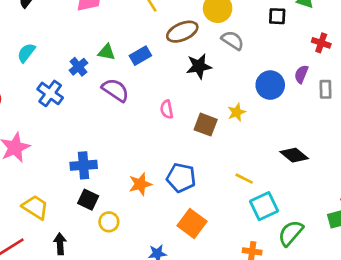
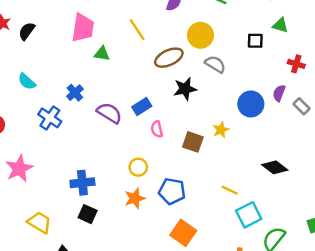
green triangle: (107, 52) -> (102, 54), moved
cyan semicircle: (26, 53) -> (27, 81), turned -84
blue rectangle: (140, 56) -> (142, 106), moved
gray rectangle: (325, 89) -> (302, 106), turned -42
yellow circle: (109, 222) -> (138, 167), moved

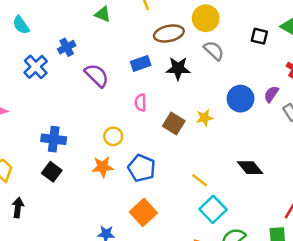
blue rectangle: (142, 106) -> (141, 63), moved
cyan square: (249, 215) -> (213, 209), turned -30

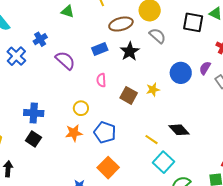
black square: (259, 36) -> (193, 22), size x1.5
black star: (178, 68) -> (130, 51), turned -30
black diamond: (250, 168) -> (179, 130), moved

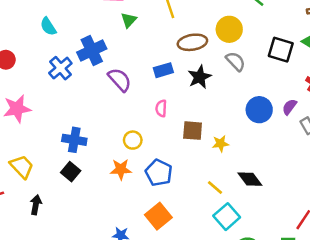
green triangle: (67, 11) -> (129, 20), turned 48
blue cross: (40, 39) -> (92, 51), size x1.6
yellow star: (153, 90) -> (220, 144), moved
brown square: (129, 95) -> (193, 131), turned -30

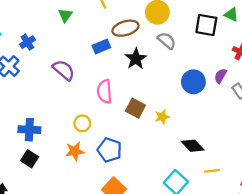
blue cross: (92, 51) -> (27, 42), moved, size x0.6
blue rectangle: (163, 70) -> (101, 47), moved
pink semicircle: (161, 108) -> (105, 92), size x1.5
brown square: (193, 131) -> (135, 108), turned 30
yellow line: (215, 187) -> (212, 171), moved, turned -40

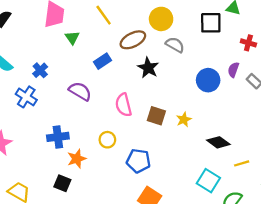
blue rectangle: (101, 47) -> (102, 61), moved
blue cross: (29, 130) -> (58, 137), moved
orange star: (75, 151) -> (77, 159), moved

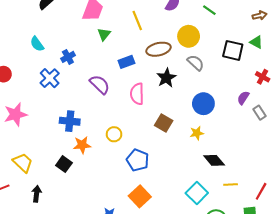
blue circle: (208, 80) -> (203, 104), moved
pink semicircle: (123, 105) -> (137, 94), moved
yellow star: (184, 119) -> (197, 133), moved

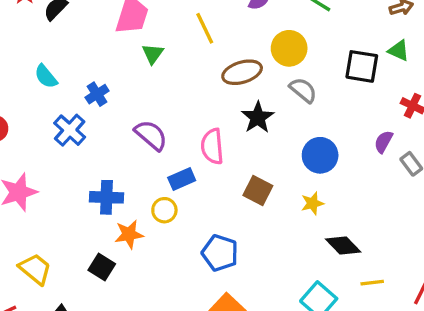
blue rectangle: (126, 62) -> (182, 179), moved
yellow circle: (114, 134) -> (164, 210), moved

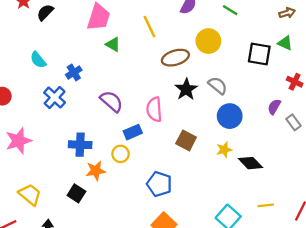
green triangle: (153, 54) -> (113, 44), turned -35
gray semicircle: (303, 90) -> (218, 85), moved
black diamond: (343, 246) -> (251, 163), moved

